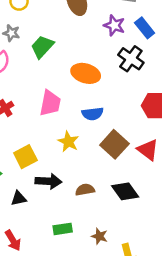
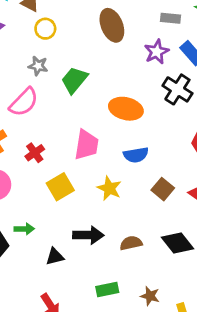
purple star: (114, 25) -> (157, 52), turned 30
brown square: (114, 144) -> (163, 189), size x0.7
yellow square: (25, 157) -> (60, 187), moved

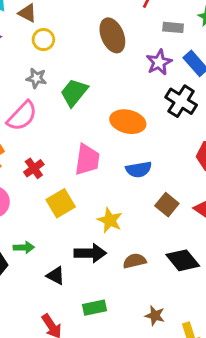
yellow star: (109, 188) -> (110, 220), moved
black triangle: (55, 256) -> (56, 276), turned 42
green rectangle: (107, 289) -> (95, 308), moved

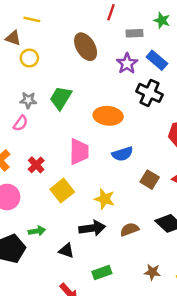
gray star: (36, 78) -> (28, 100), moved
pink semicircle: (22, 116) -> (20, 123), size x0.6

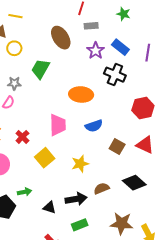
gray rectangle: (134, 33) -> (91, 26), moved
green trapezoid: (61, 98) -> (41, 69), moved
yellow star: (105, 199) -> (80, 164), turned -30
black arrow: (92, 228) -> (76, 199), moved
brown star: (152, 272) -> (122, 223), size x1.6

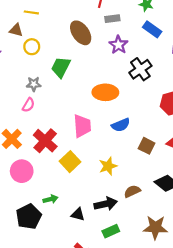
blue rectangle: (120, 47) -> (152, 29), moved
black cross: (115, 75) -> (140, 69), turned 35
red cross: (22, 137) -> (45, 141), size x1.6

